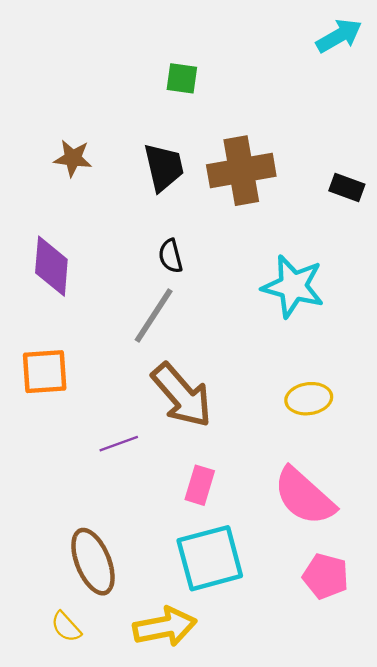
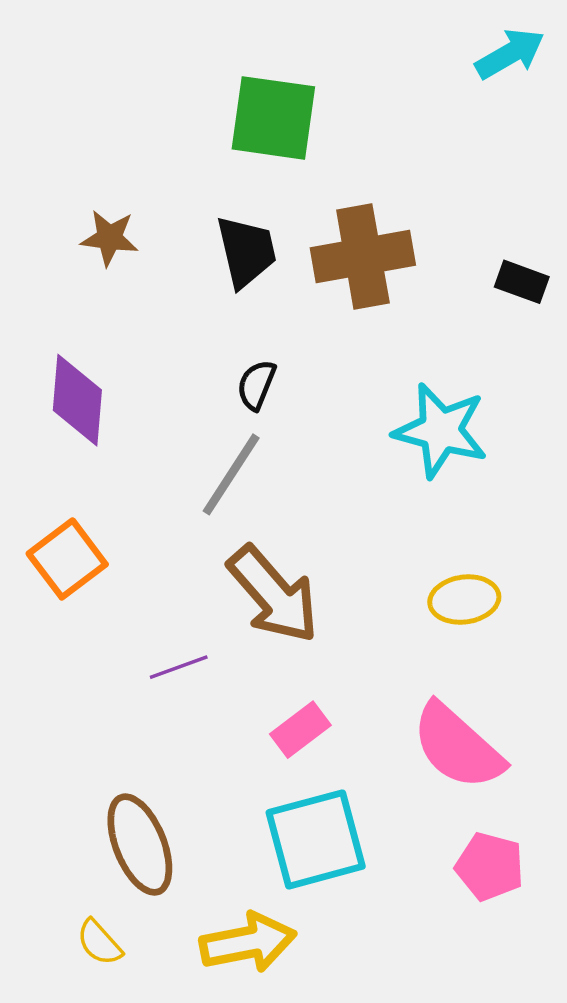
green square: (182, 78) -> (273, 118), size x1.8
black semicircle: (171, 256) -> (256, 385), turned 36
orange square: (45, 372) -> (67, 559), turned -33
pink rectangle: (200, 485) -> (300, 730), turned 36

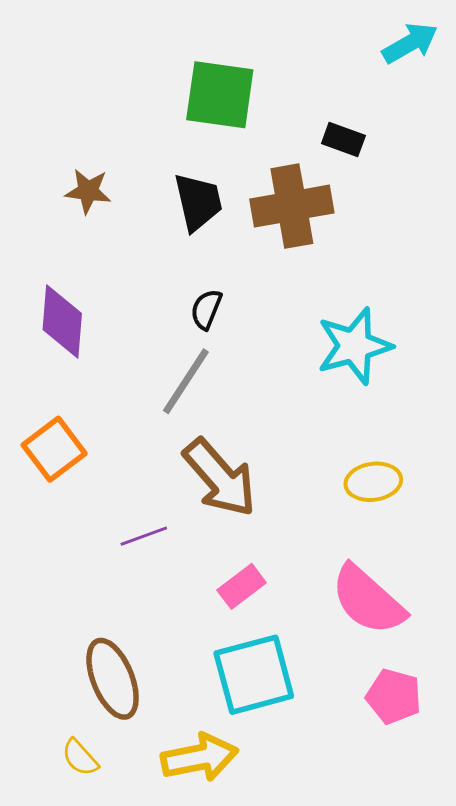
black rectangle: (522, 282) -> (343, 139), moved
cyan star: (441, 431) -> (354, 346), turned -30

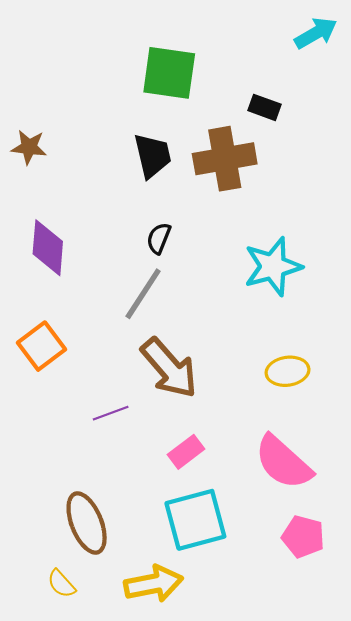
brown star: (88, 191) -> (29, 147), moved

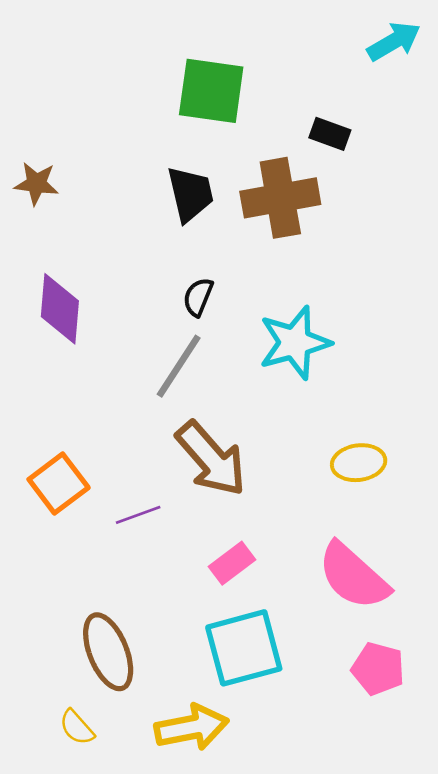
cyan star: (273, 267) -> (295, 343), moved
orange square: (42, 346) -> (59, 484), moved

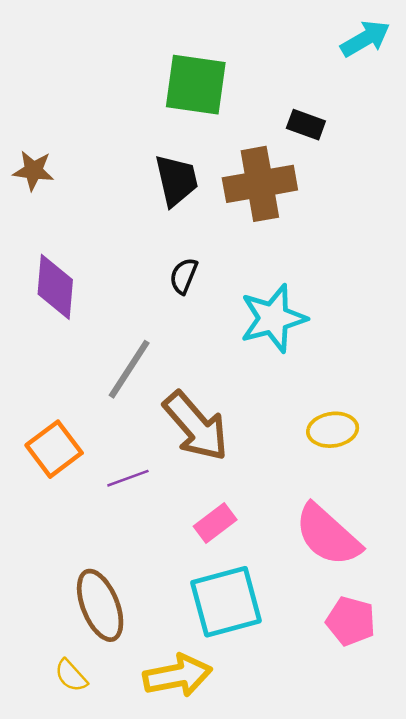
gray line: (179, 366) -> (129, 369), moved

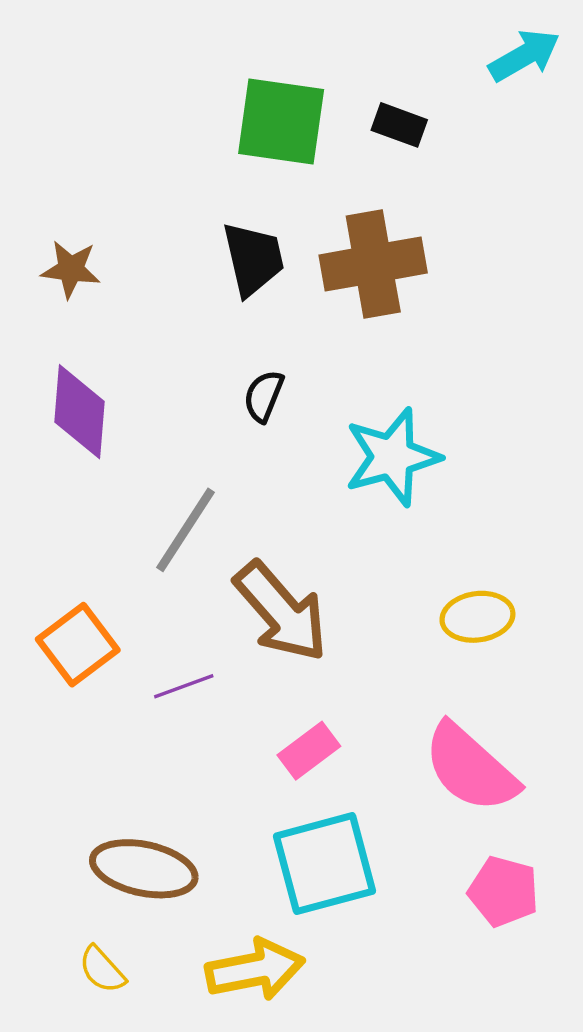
black rectangle: (306, 125) -> (399, 125), moved
brown star: (33, 171) -> (71, 269), moved
brown ellipse: (100, 605) -> (144, 869), turned -56

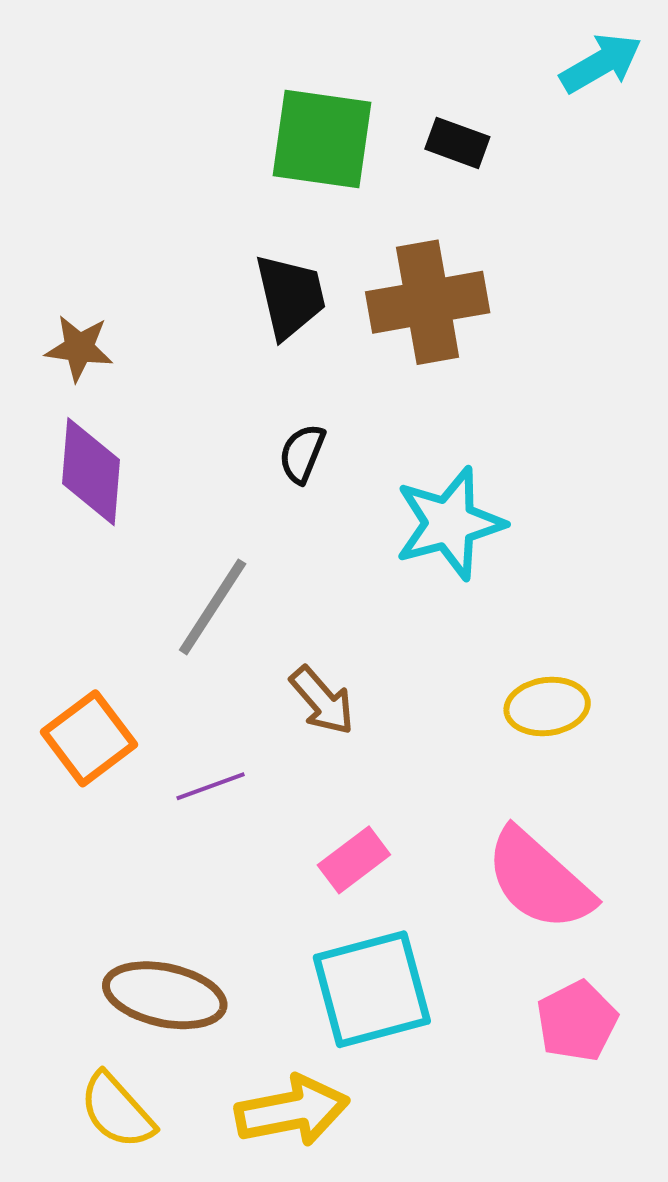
brown star: (71, 269) -> (79, 348), moved
brown arrow: (281, 612) -> (322, 701), size x0.6
pink pentagon: (504, 891) -> (577, 1021), turned 30
yellow semicircle: (102, 970) -> (117, 1111), size x1.4

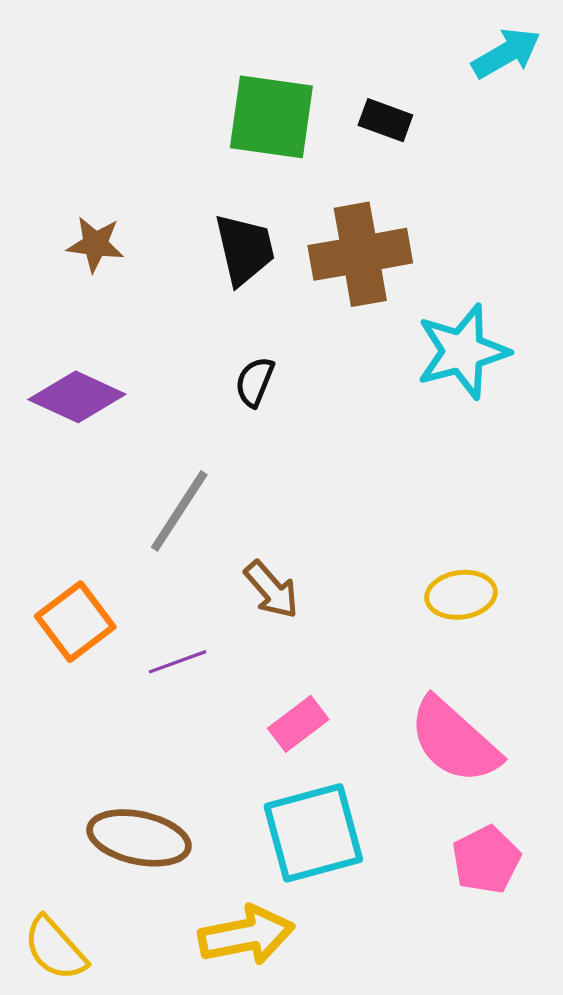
brown star: (79, 348) -> (95, 244), moved
purple diamond: (91, 472) -> (77, 397), turned -70
cyan star: (450, 523) -> (463, 352), moved
yellow semicircle: (117, 1111) -> (55, 949), moved

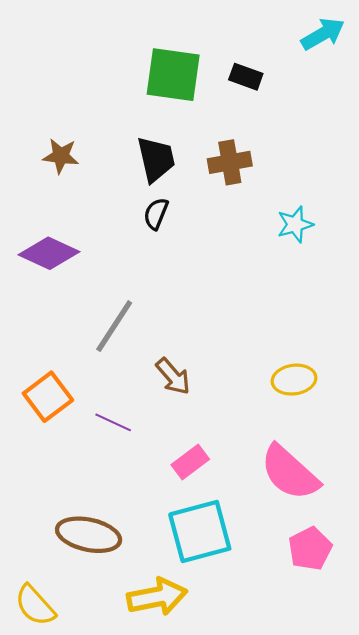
brown cross: (360, 254) -> (230, 162), size x0.7
cyan star: (463, 352) -> (295, 224), size x0.6
black semicircle: (255, 382) -> (156, 214), moved
purple line: (178, 662) -> (113, 422), turned 45

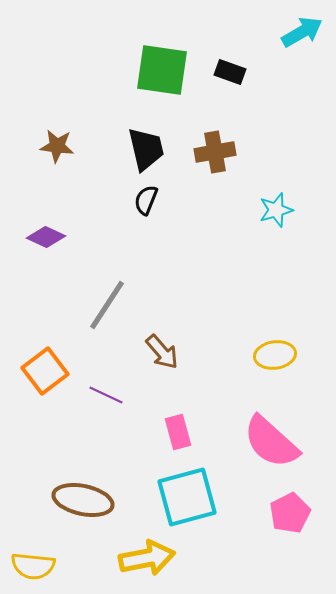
purple diamond: (49, 253) -> (46, 237), size x0.7
pink rectangle: (190, 462) -> (178, 432), turned -68
yellow semicircle: (35, 605) -> (33, 566), turned -42

